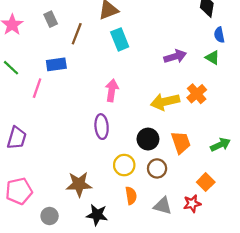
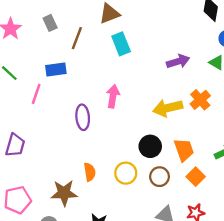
purple ellipse: (102, 127) -> (83, 117), moved
orange square: (206, 182) -> (196, 177), moved
brown star: (79, 184) -> (64, 193), moved
orange semicircle: (131, 196) -> (90, 172), moved

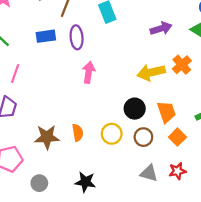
pink line: (36, 94) -> (15, 73), moved
pink arrow: (113, 96) -> (89, 72), moved
purple ellipse: (83, 117) -> (77, 37), moved
brown star: (64, 193) -> (47, 137), moved

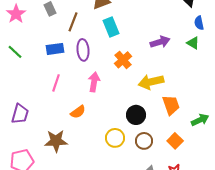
orange cross: (182, 65) -> (123, 60), moved
pink line: (15, 73) -> (56, 83), moved
orange trapezoid: (166, 112) -> (171, 105), moved
orange semicircle: (78, 133) -> (78, 112), moved, turned 63

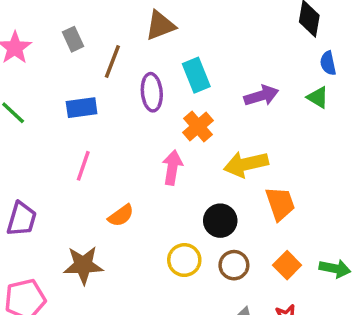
cyan rectangle: (111, 27) -> (196, 75), moved
purple ellipse: (83, 50) -> (152, 92), moved
pink arrow: (94, 82) -> (172, 168), moved
green arrow: (200, 120) -> (335, 269), moved, turned 36

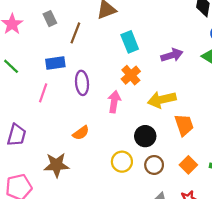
purple ellipse: (152, 92) -> (82, 83), moved
pink line: (83, 166) -> (43, 93), moved

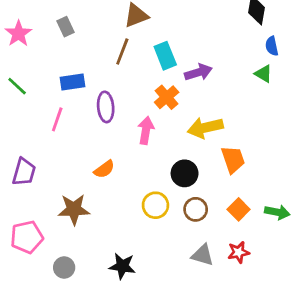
brown line: (75, 33) -> (122, 52), moved
purple arrow: (172, 55) -> (198, 72), moved

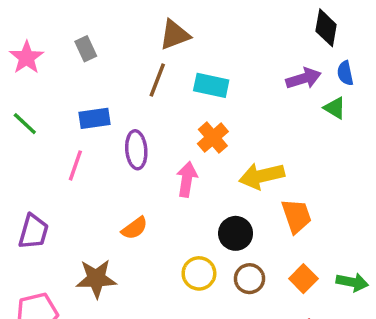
cyan rectangle: (165, 56) -> (211, 85), turned -56
purple arrow: (198, 72) -> (303, 78), moved

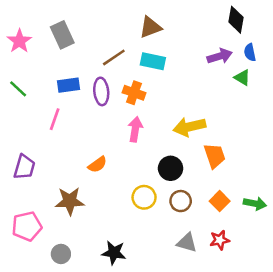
brown triangle: (175, 35) -> (150, 27), moved
gray rectangle: (86, 49) -> (62, 35), size x1.5
brown line: (157, 80) -> (114, 57), turned 35
orange cross: (213, 138) -> (134, 93), moved, turned -30
purple ellipse: (136, 150) -> (101, 91), moved

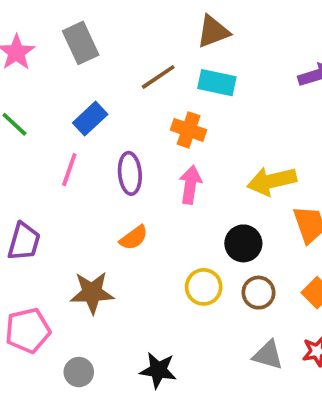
blue rectangle: (68, 85) -> (90, 119), turned -35
purple ellipse: (101, 91) -> (130, 173), moved

